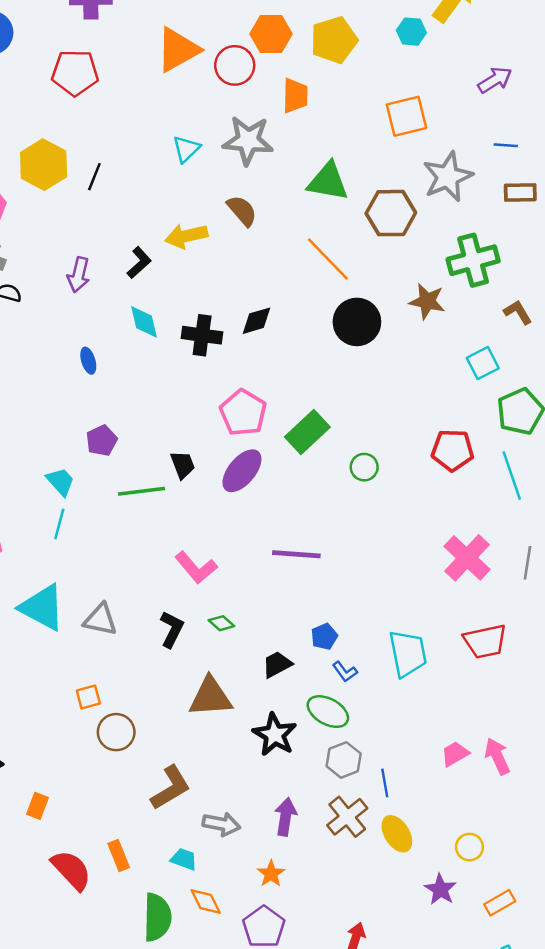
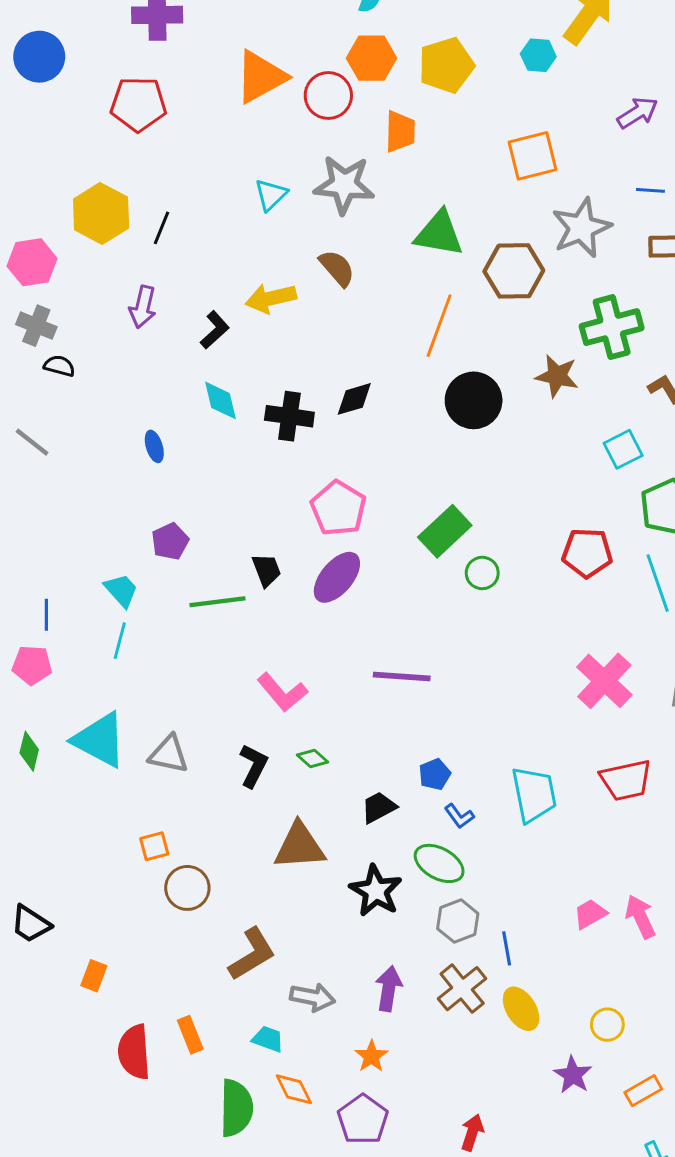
orange line: (328, 259) -> (439, 326), turned 64
purple arrow: (79, 275) -> (143, 307), moved
green rectangle: (307, 432) -> (445, 531), moved
red semicircle: (71, 870) -> (134, 1052), turned -141

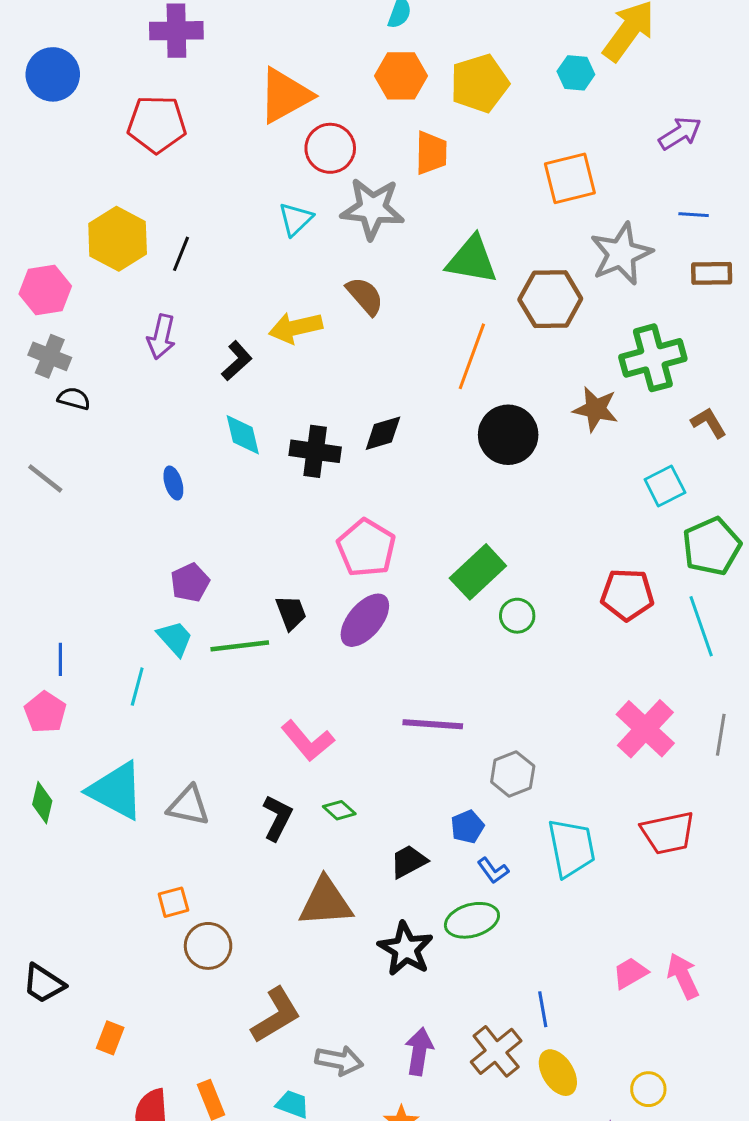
red circle: (328, 95) -> (330, 148), moved
cyan trapezoid: (121, 590) -> (175, 638), moved
pink pentagon: (32, 665) -> (45, 712), turned 30
green ellipse: (439, 863) -> (472, 920), turned -45
gray hexagon: (458, 921) -> (513, 774), moved

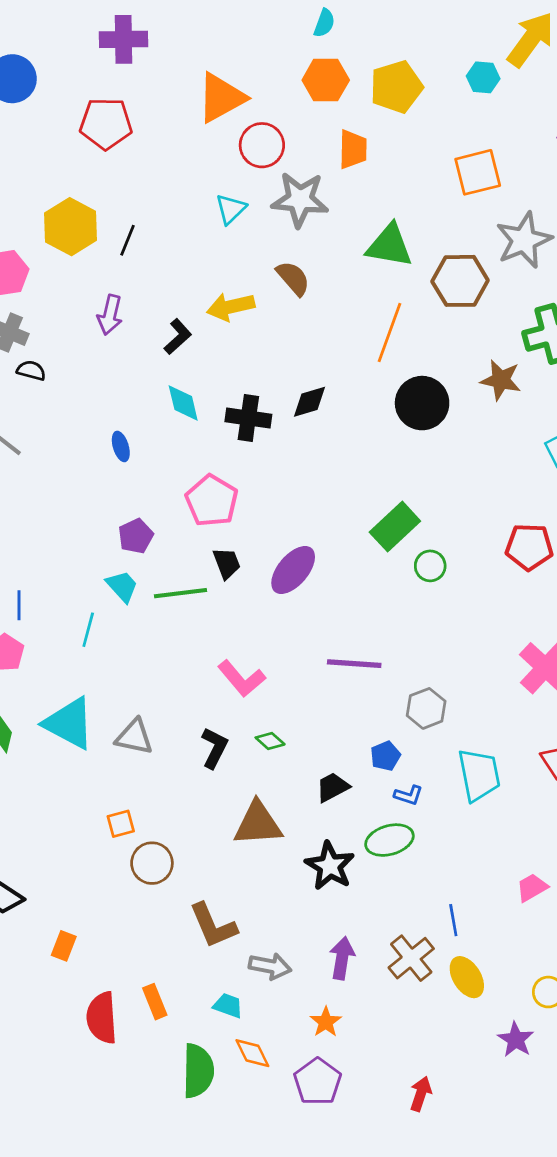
pink pentagon: (366, 548) -> (212, 501), moved
blue L-shape: (493, 871) -> (408, 795), turned -36
brown L-shape: (276, 1015) -> (213, 926), turned 98

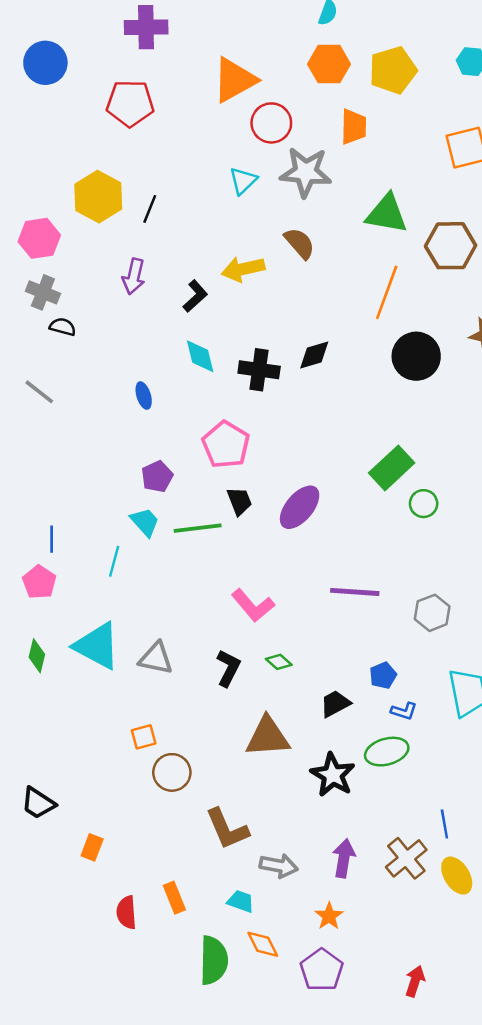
gray hexagon: (426, 708) -> (432, 613), moved
red semicircle: (102, 1018) -> (126, 912), size x0.7

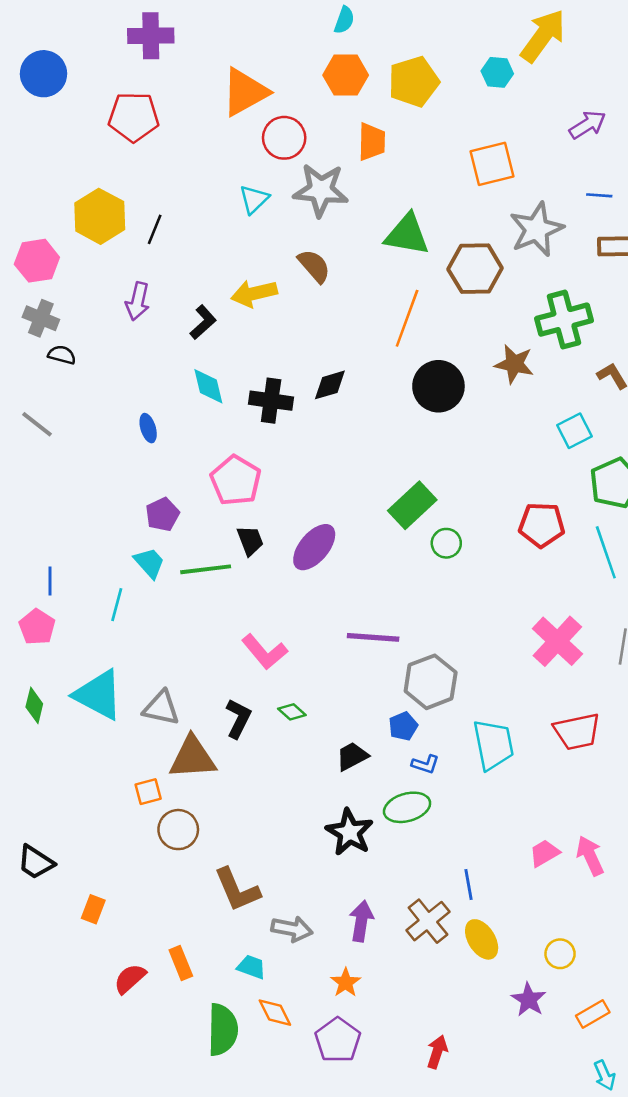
gray hexagon: (432, 613) -> (431, 682), moved, size x1.4
brown triangle: (268, 737) -> (193, 758), moved
red semicircle: (126, 912) -> (130, 979), turned 52

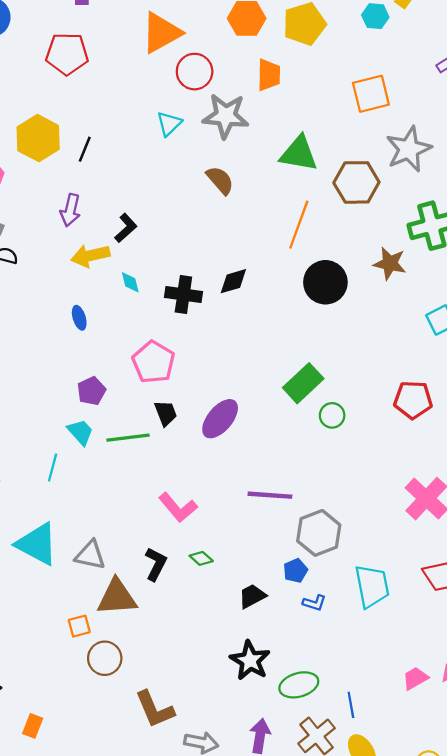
yellow arrow: (254, 293) -> (90, 256), moved
cyan diamond: (208, 386) -> (130, 282), size x0.7
green ellipse: (407, 807) -> (299, 685), moved

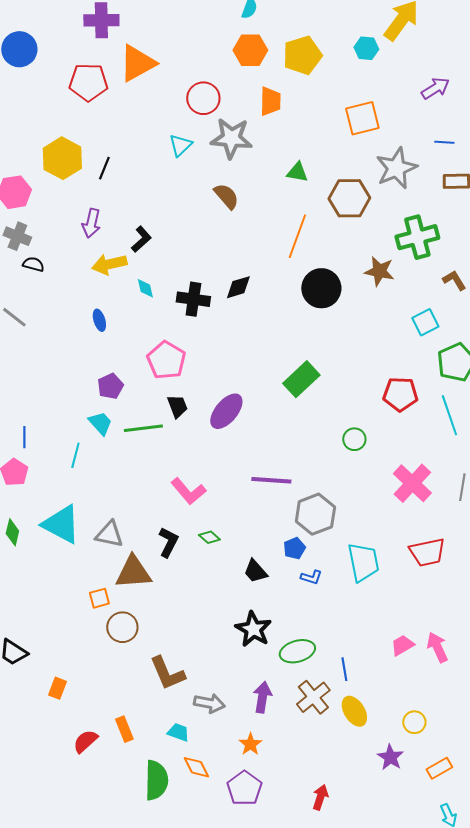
orange triangle: (161, 33) -> (137, 63), moved
green triangle: (299, 154) -> (297, 172), size x0.6
green circle: (332, 415) -> (354, 439), moved
black trapezoid: (252, 596) -> (255, 571), turned -104

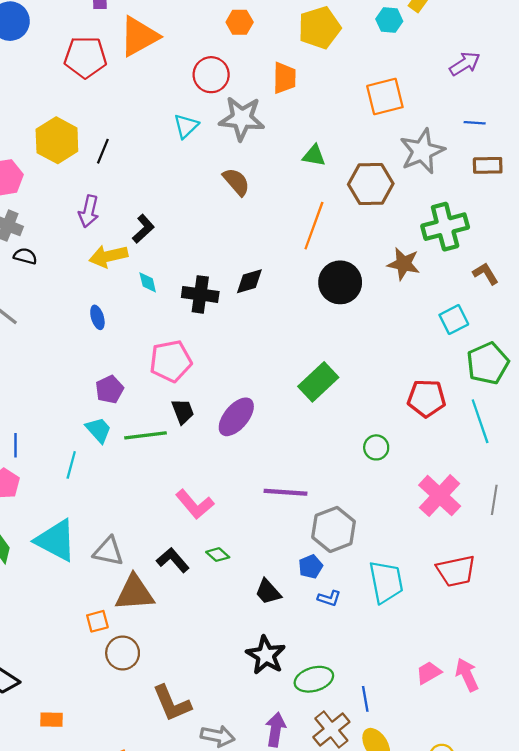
orange hexagon: (250, 50) -> (240, 22), moved, size x0.7
pink pentagon: (166, 360) -> (171, 361), turned 30
black L-shape: (168, 542) -> (173, 560), turned -68
orange rectangle: (57, 688) -> (52, 720), turned 70

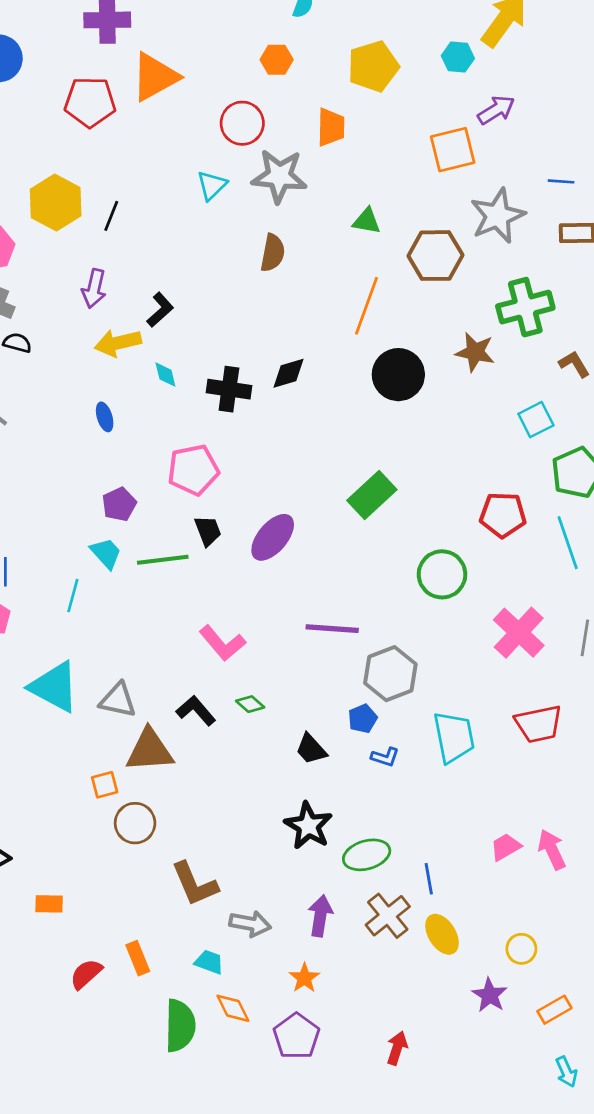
purple arrow: (465, 64) -> (496, 110), moved
brown semicircle: (236, 182) -> (273, 253), turned 52
green circle: (376, 447) -> (442, 574), size x1.6

